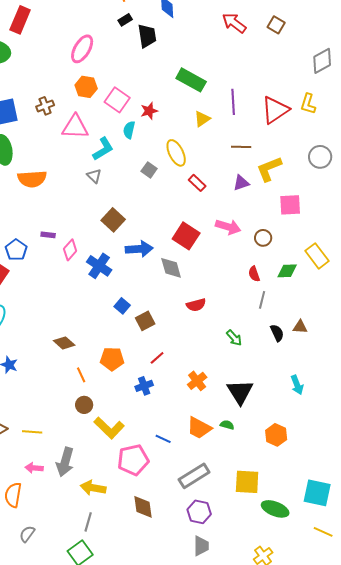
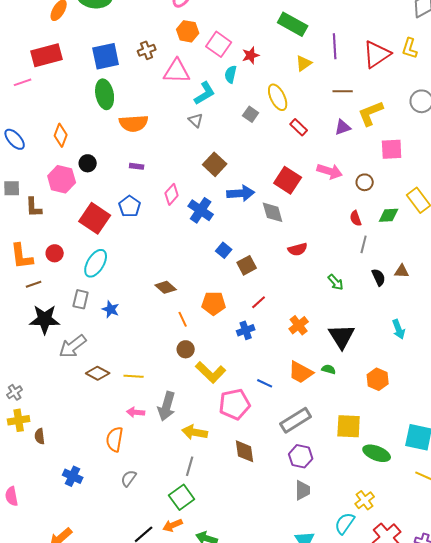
purple rectangle: (48, 235) -> (137, 166), moved
blue pentagon: (16, 250) -> (130, 206), moved

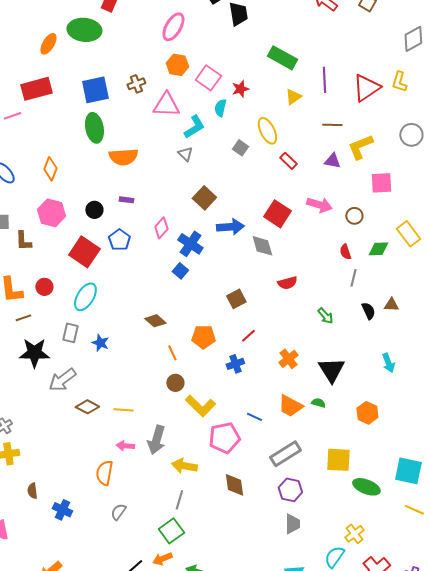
purple triangle: (343, 127) -> (332, 161), turned 30
black circle: (88, 163) -> (94, 210), moved
blue square: (224, 250) -> (180, 271), moved
brown semicircle: (40, 436) -> (32, 491), moved

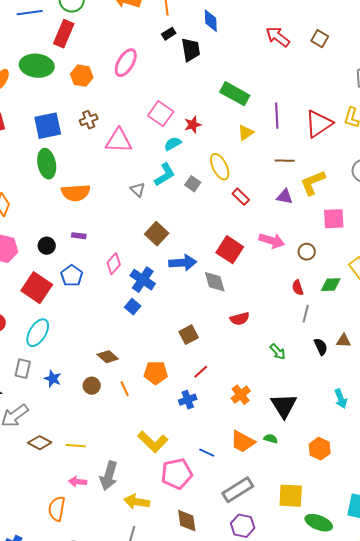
orange hexagon: (177, 65) -> (82, 76), moved
cyan semicircle: (220, 108) -> (173, 144), turned 48
cyan L-shape: (194, 127) -> (165, 175), moved
brown circle: (175, 383) -> (92, 386), moved

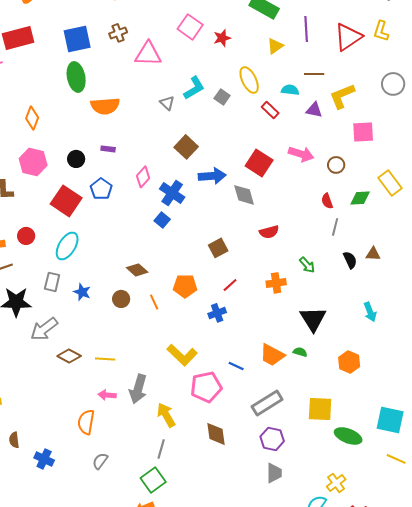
cyan semicircle: (173, 144) -> (290, 90), moved, turned 36
orange cross: (241, 395) -> (276, 283), moved, turned 30
yellow arrow: (137, 502) -> (166, 415), turned 50

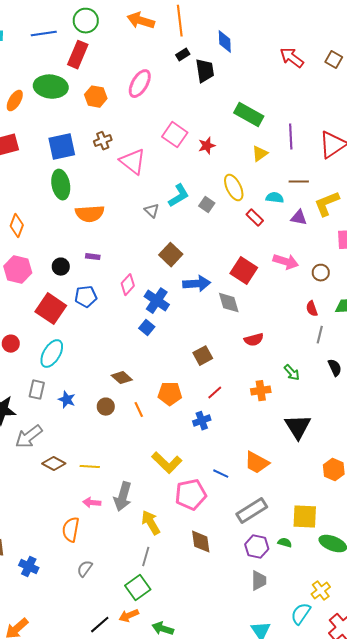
pink triangle: (148, 54) -> (133, 162), turned 36
blue pentagon: (101, 189) -> (86, 297), turned 30
green semicircle: (300, 352) -> (285, 543), moved

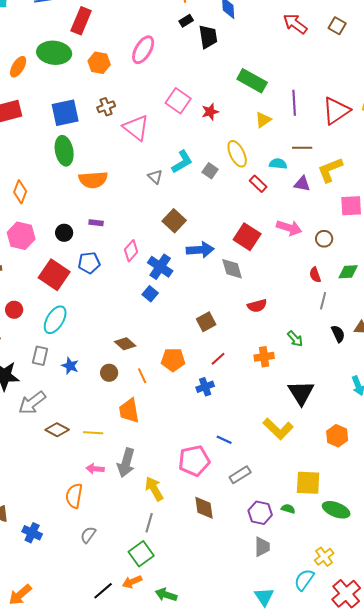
yellow L-shape: (167, 463) -> (278, 429), moved
orange trapezoid: (257, 463) -> (129, 411), moved, turned 52
gray rectangle: (252, 511) -> (240, 475), moved, size x0.7

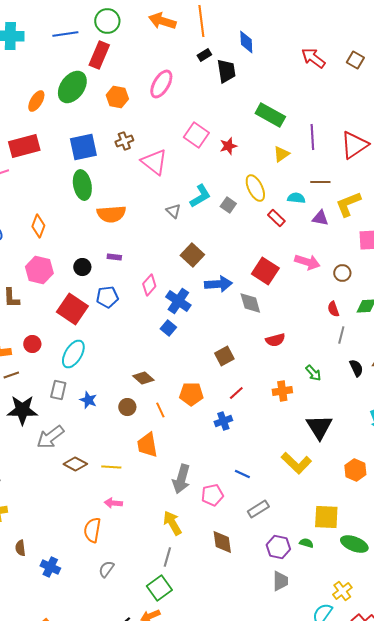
green ellipse: (54, 53) -> (72, 87), turned -60
pink pentagon: (194, 461) -> (212, 495), size x0.7
gray arrow: (126, 463) -> (181, 479), moved

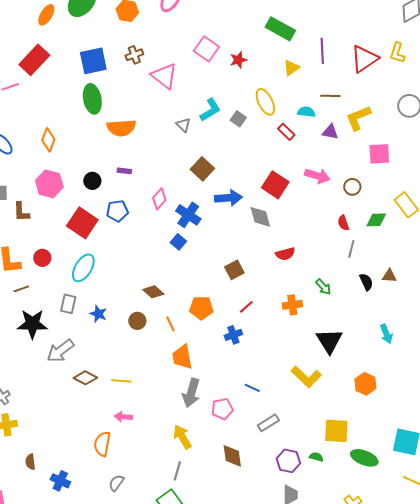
red rectangle: (24, 146) -> (34, 60), turned -32
orange trapezoid: (147, 445) -> (182, 357), moved

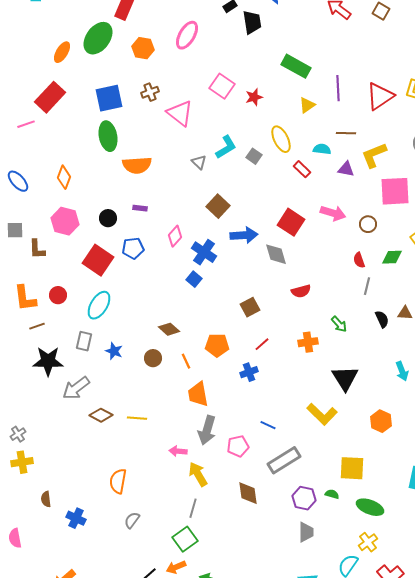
pink square: (379, 154) -> (395, 191), size x1.4
pink arrow: (123, 417) -> (178, 451), moved
gray rectangle: (268, 423) -> (284, 460), size x1.5
green ellipse: (364, 458) -> (370, 507), moved

